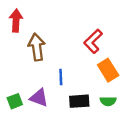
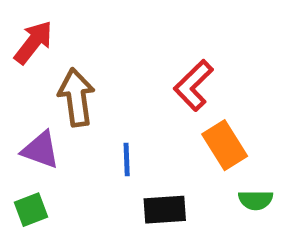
red arrow: (16, 21) -> (33, 42), turned 35
purple triangle: (39, 98) -> (41, 150), moved
green semicircle: (108, 101) -> (256, 200), moved

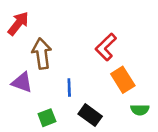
green square: (31, 210) -> (47, 118), moved
black rectangle: (165, 210) -> (90, 115), turned 40

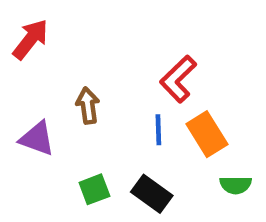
brown arrow: (42, 54) -> (88, 105), moved, size x0.7
blue line: (69, 88) -> (158, 130), moved
green square: (47, 118) -> (94, 189), moved

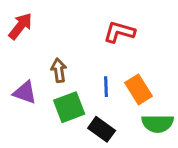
red L-shape: (178, 79) -> (119, 32), moved, turned 60
green semicircle: (236, 185) -> (158, 123), size x1.5
green square: (94, 189) -> (69, 107), moved, size x1.5

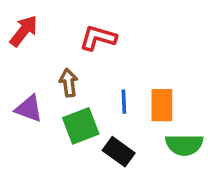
red L-shape: (119, 32) -> (98, 38), moved
orange rectangle: (138, 89) -> (162, 105), turned 32

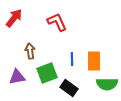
red L-shape: (98, 38) -> (57, 22), turned 50
brown arrow: (69, 83) -> (30, 51), moved
purple triangle: (29, 109) -> (17, 77), moved, turned -30

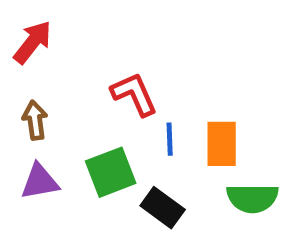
red L-shape: (57, 22) -> (134, 94), moved
brown arrow: (30, 51) -> (35, 120), moved

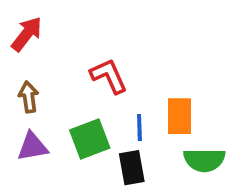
blue line: (170, 139) -> (139, 128), moved
black rectangle: (163, 208) -> (132, 168), turned 44

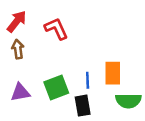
red L-shape: (109, 76) -> (56, 29), moved
brown arrow: (29, 97) -> (18, 49), moved

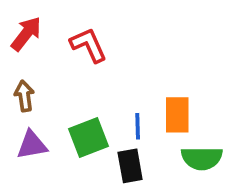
brown arrow: (18, 49) -> (24, 96), moved

